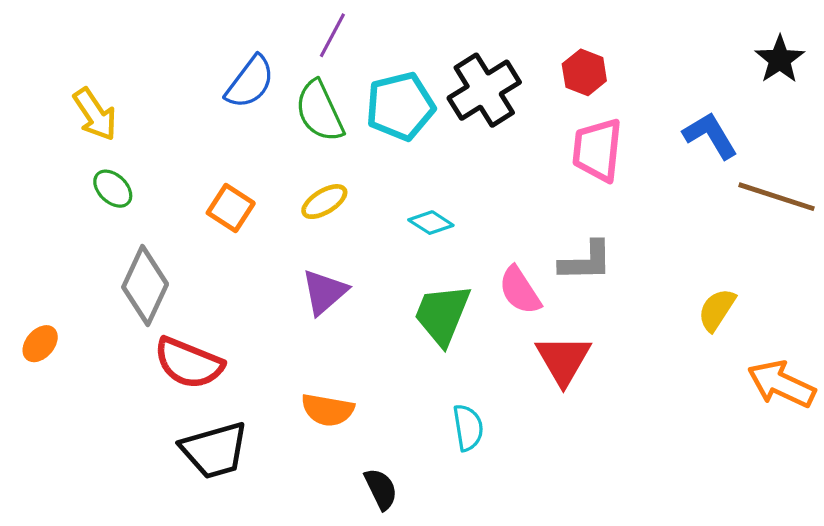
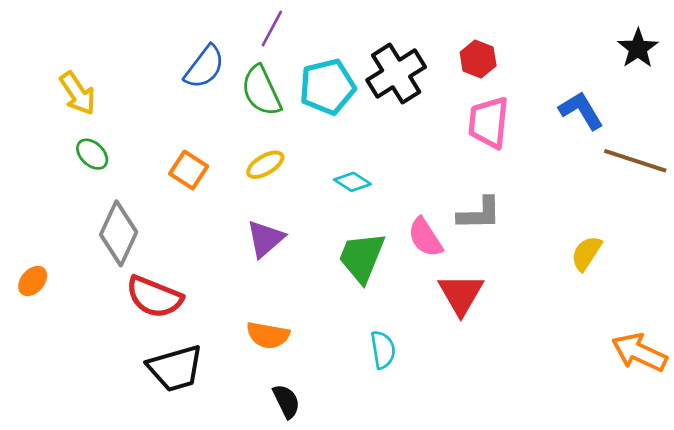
orange arrow: (781, 384) -> (639, 352), moved
black semicircle: (381, 489) -> (286, 401), moved

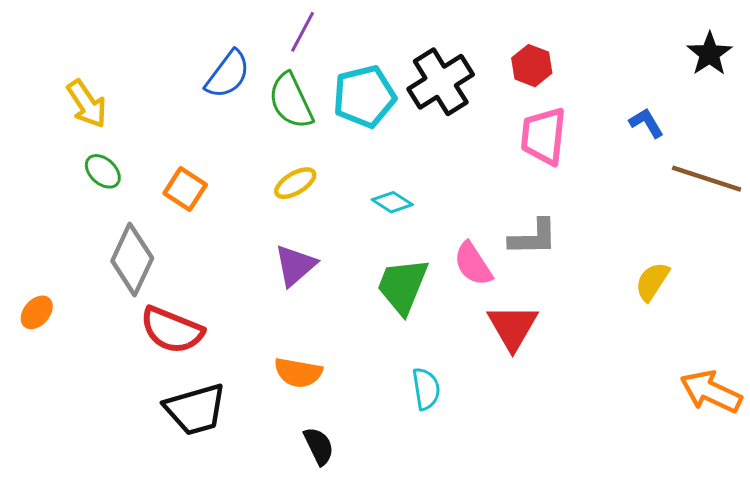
blue L-shape: (581, 111) -> (646, 123), size x0.7
orange square: (189, 170) -> (185, 189), moved

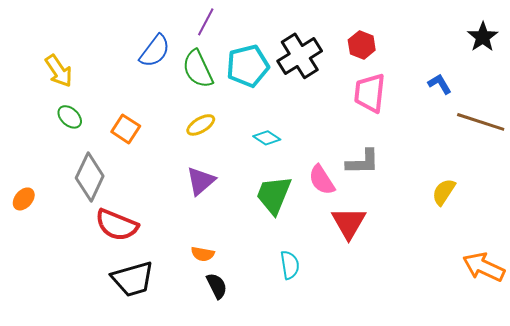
orange ellipse: (37, 312) -> (24, 199), moved
orange semicircle: (298, 373) -> (203, 254), size x0.7
black semicircle: (319, 446) -> (217, 286), moved

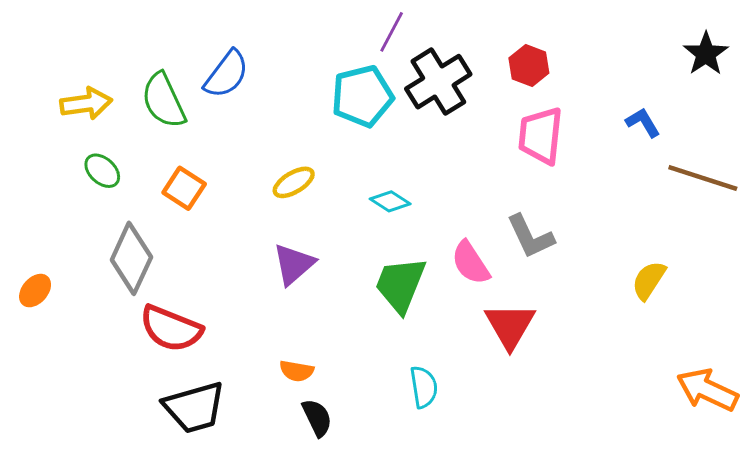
purple line: (206, 22) -> (392, 32), moved
green semicircle: (198, 69) -> (164, 101), moved
yellow arrow: (59, 71) -> (86, 103), turned -64
gray L-shape: (363, 162) -> (530, 236), turned 66

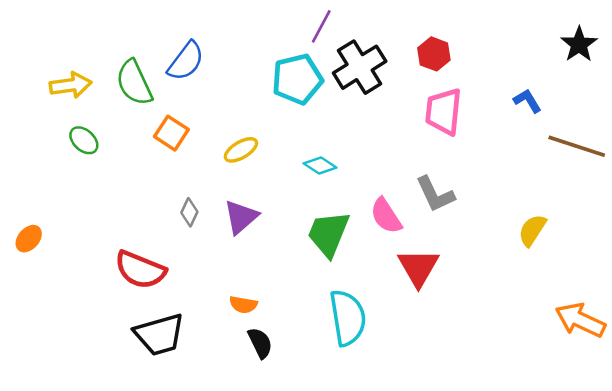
orange square: (184, 188) -> (171, 133), moved
gray diamond: (131, 258) -> (189, 212), moved, size x0.5
cyan semicircle: (424, 387) -> (348, 318), size x1.6

